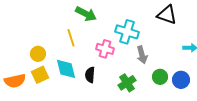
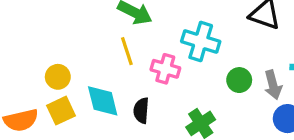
yellow line: (71, 38) -> (127, 51), moved
gray arrow: (142, 55) -> (273, 85), moved
green circle: (160, 77) -> (239, 80), moved

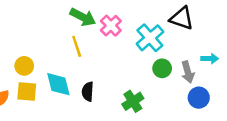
cyan cross: (201, 42) -> (150, 38), moved, turned 32
pink cross: (165, 69) -> (111, 26), moved, turned 30
yellow square: (61, 111) -> (27, 92), turned 30

